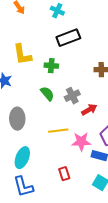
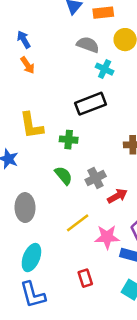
cyan cross: (57, 11) -> (105, 69), moved
yellow line: (58, 131) -> (78, 223), turned -30

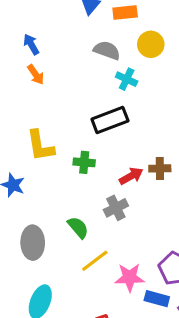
green semicircle: (63, 175) -> (78, 227), moved
red arrow: (117, 196) -> (131, 176), moved

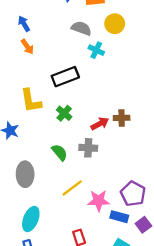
black rectangle: (110, 120) -> (65, 77), moved
green cross: (84, 162) -> (64, 113), turned 35
gray cross: (116, 208) -> (88, 148), turned 30
green semicircle: (78, 227) -> (60, 152), moved

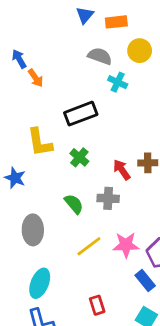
blue arrow: (24, 24) -> (19, 59), moved
red arrow: (100, 124) -> (122, 170), turned -96
pink star: (99, 201) -> (126, 245), moved
blue rectangle: (119, 217) -> (145, 281), turned 36

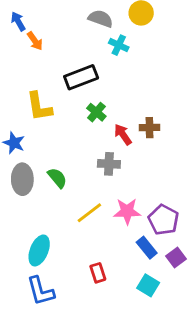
green cross: (79, 157) -> (96, 112), moved
green semicircle: (74, 204) -> (57, 178), moved
gray ellipse: (33, 230) -> (22, 179), moved

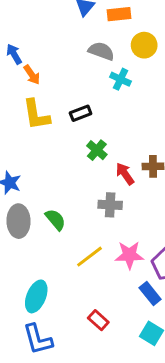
black rectangle: (81, 77) -> (81, 113), size x0.6
yellow L-shape: (39, 107) -> (36, 115), moved
red rectangle: (98, 273) -> (98, 320), turned -30

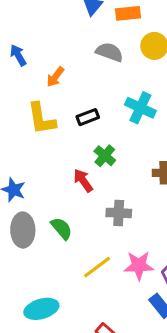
orange arrow: (32, 75) -> (55, 77), moved, turned 72
cyan cross: (120, 79) -> (140, 108), moved, size x1.4
red arrow: (125, 174) -> (83, 180), moved
cyan ellipse: (36, 296) -> (41, 309), turned 52

